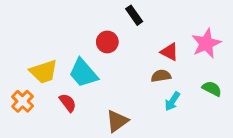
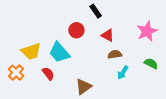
red triangle: (169, 52) -> (108, 35), moved

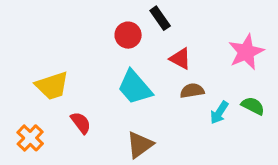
red circle: (76, 30) -> (128, 35), moved
cyan trapezoid: (59, 52) -> (135, 87), moved
orange cross: (16, 73) -> (30, 138), moved
cyan arrow: (123, 73) -> (219, 113), moved

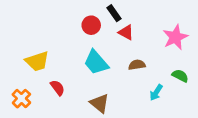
red triangle: (180, 59) -> (126, 32), moved
cyan arrow: (219, 113) -> (156, 93), moved
brown triangle: (140, 145) -> (100, 103), turned -45

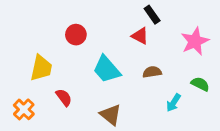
black rectangle: (114, 13) -> (152, 15), moved
red circle: (91, 25) -> (76, 35), moved
yellow trapezoid: (37, 61) -> (41, 68), turned -60

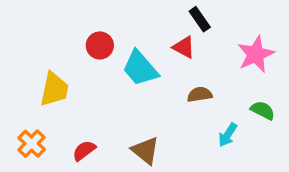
cyan trapezoid: (107, 69) -> (140, 68), moved
red semicircle: (64, 97) -> (84, 151), moved, turned -90

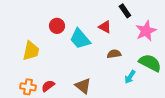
black rectangle: (200, 19) -> (125, 11), moved
green semicircle: (263, 110) -> (150, 63), size x1.6
orange cross: (32, 144) -> (28, 87), moved, turned -35

